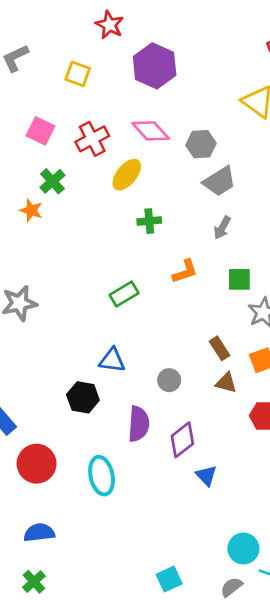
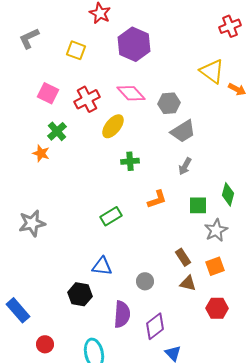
red circle: (37, 464) -> (45, 344), size x0.6

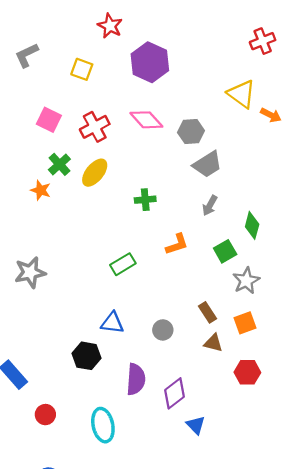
yellow ellipse: (113, 126) -> (95, 173), moved
green diamond: (228, 194) -> (252, 225), moved
green square: (198, 205) -> (225, 251), turned -30
gray circle: (145, 281) -> (163, 330), moved

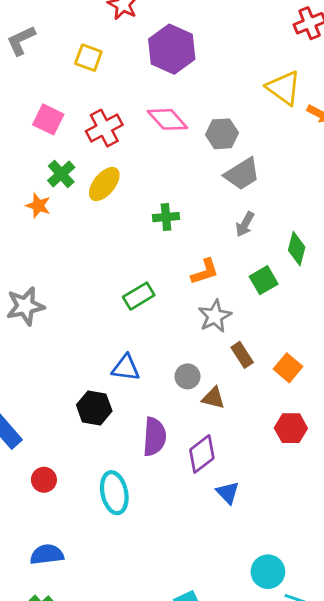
gray star: (246, 281) -> (215, 316), moved
orange square: (245, 323) -> (288, 368), turned -30
brown triangle: (213, 343) -> (213, 398), moved

